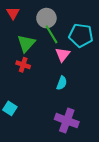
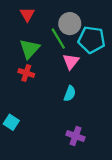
red triangle: (13, 13) -> (27, 14), moved
gray circle: (46, 18) -> (70, 24), moved
purple cross: (67, 121) -> (75, 136), size x0.7

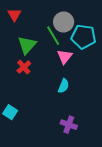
red triangle: (27, 14) -> (14, 15), moved
red cross: (26, 73) -> (24, 67), turned 32

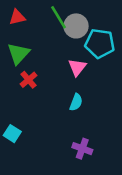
red triangle: (14, 15) -> (17, 17), turned 48
green line: (53, 36) -> (58, 17), moved
green triangle: (27, 45) -> (18, 54), moved

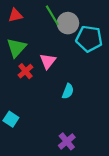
pink triangle: (77, 67) -> (48, 61), moved
purple cross: (82, 149) -> (67, 141), moved, turned 30

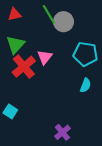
cyan pentagon: (89, 39) -> (85, 54), moved
red cross: (25, 71) -> (24, 67), size x1.6
cyan semicircle: (68, 91) -> (85, 85), moved

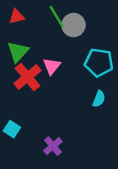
purple cross: (62, 132) -> (53, 146), moved

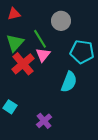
green line: (57, 17) -> (40, 39), moved
cyan semicircle: (99, 99) -> (69, 82), moved, size x1.5

